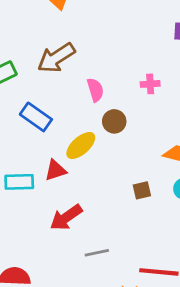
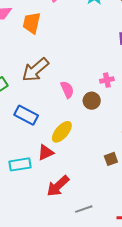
brown circle: (114, 121) -> (92, 101), moved

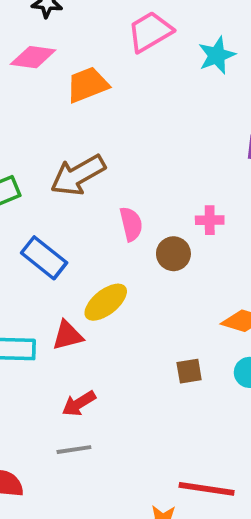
orange trapezoid: (32, 23) -> (87, 85), turned 45
red arrow: (58, 186) -> (79, 403), size x0.7
gray line: (84, 209) -> (74, 450), moved

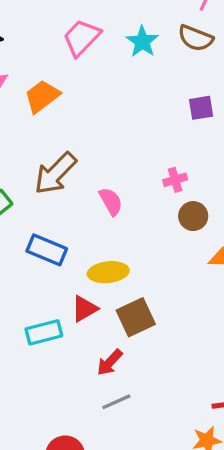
brown circle: (173, 254) -> (193, 216), moved
yellow ellipse: (106, 302) -> (108, 272), turned 48
brown square: (189, 371) -> (136, 317), moved, size x1.6

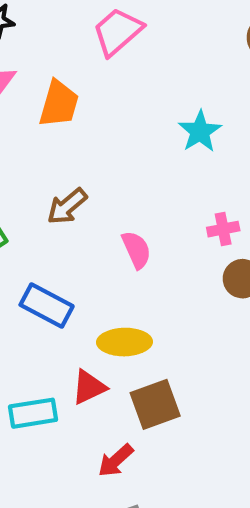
cyan star: (142, 42) -> (200, 131), moved
orange trapezoid: (42, 96) -> (59, 104), turned 138
brown arrow: (55, 173) -> (67, 206), size x0.7

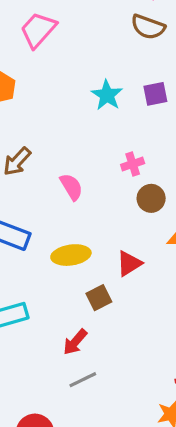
red triangle: (89, 387) -> (129, 264), moved
brown square: (155, 404) -> (99, 298), size x0.7

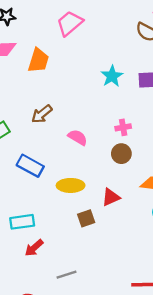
pink semicircle: (71, 187) -> (78, 137), turned -36
brown circle: (151, 198) -> (121, 154), moved
red arrow: (75, 342) -> (34, 248), moved

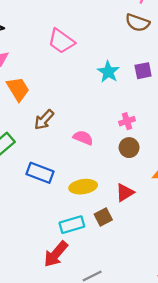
pink trapezoid: (70, 23) -> (61, 41), moved, turned -96
orange trapezoid: (38, 60) -> (18, 89), moved, turned -40
cyan rectangle: (22, 222) -> (72, 225), moved
red arrow: (34, 248) -> (56, 254), size x1.4

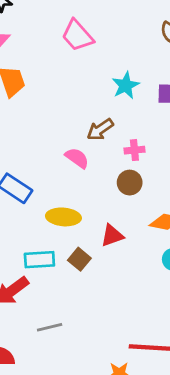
brown arrow: (44, 120) -> (100, 129), moved
brown square: (103, 217) -> (79, 259), turned -36

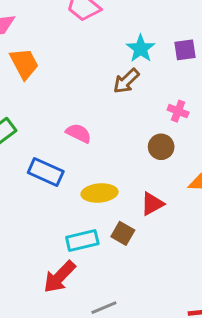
brown arrow: (100, 129) -> (126, 81), moved
pink cross: (134, 150) -> (178, 111), moved, turned 36
pink semicircle: (77, 158) -> (79, 133), moved

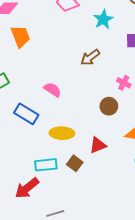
cyan star: (141, 49) -> (103, 19), moved

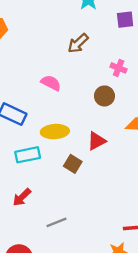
pink semicircle: (52, 90) -> (51, 83), moved
cyan rectangle: (46, 165) -> (28, 155), moved
red arrow: (27, 188) -> (22, 197), size x0.7

